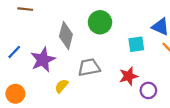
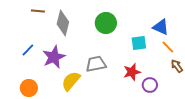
gray diamond: (66, 35) -> (63, 23), moved
yellow semicircle: (62, 86) -> (71, 81), size x1.5

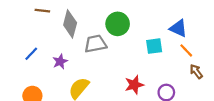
purple star: (54, 57) -> (60, 61), size x0.6
gray trapezoid: (96, 64) -> (95, 44), moved
red star: (132, 72) -> (134, 85), moved

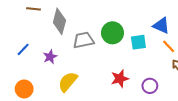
green circle: (118, 24) -> (112, 33), moved

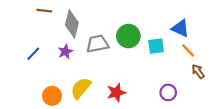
purple star: (50, 57) -> (65, 52), moved
red star: (120, 79) -> (116, 92), moved
orange circle: (24, 89) -> (52, 96), moved

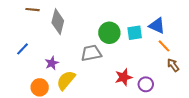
gray trapezoid: (97, 44) -> (91, 53), moved
cyan square: (156, 46) -> (135, 33), moved
purple star: (65, 52) -> (52, 63), moved
red star: (116, 92) -> (124, 77), moved

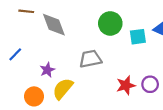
gray diamond: (58, 22) -> (54, 25), turned -35
green circle: (109, 33) -> (110, 23), moved
purple circle: (146, 84) -> (150, 84), moved

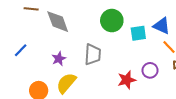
gray trapezoid: (90, 59) -> (93, 54), turned 105
purple star: (47, 70) -> (59, 59), moved
purple circle: (150, 84) -> (150, 70), moved

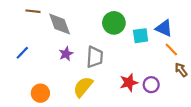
purple star: (59, 59) -> (66, 54), moved
purple circle: (150, 70) -> (151, 85), moved
yellow semicircle: (66, 83) -> (83, 87), moved

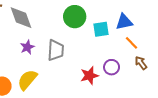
blue triangle: (164, 28) -> (124, 22), turned -36
purple circle: (151, 85) -> (112, 67), moved
yellow semicircle: (83, 87) -> (27, 80), moved

